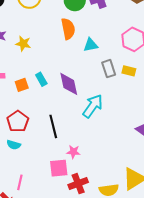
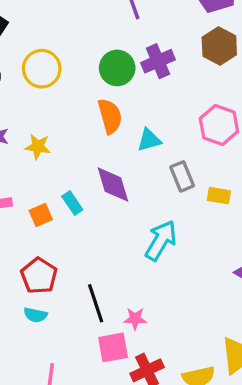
yellow rectangle: (129, 71) -> (219, 196), moved
purple diamond: (69, 84) -> (113, 185), moved
black line: (53, 126) -> (96, 303), moved

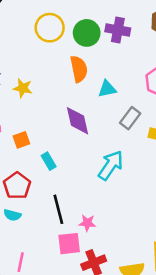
purple cross: (158, 61) -> (118, 30), turned 30
yellow circle: (42, 69) -> (50, 28), moved
gray rectangle: (182, 176) -> (130, 118), turned 55
cyan rectangle: (72, 203) -> (49, 161), moved

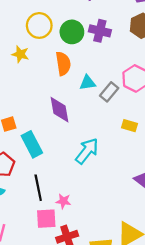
yellow star: (23, 88) -> (20, 54), moved
gray rectangle: (130, 118) -> (109, 92), moved
cyan rectangle: (49, 161) -> (32, 144), size x1.6

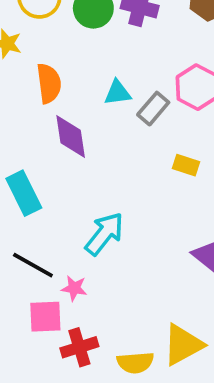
orange semicircle: (63, 64) -> (49, 83), moved
cyan arrow: (87, 151) -> (104, 234), moved
black line: (38, 188) -> (33, 265), turned -50

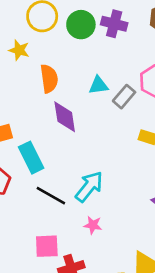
black line: (33, 265) -> (51, 196), moved
pink star: (74, 288) -> (93, 225), moved

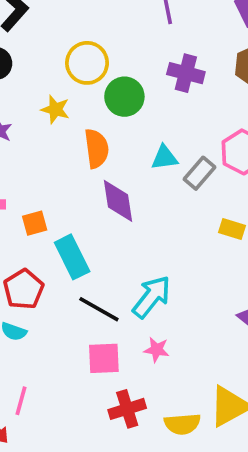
green circle: (81, 25) -> (124, 97), moved
pink square: (47, 246) -> (104, 358), moved

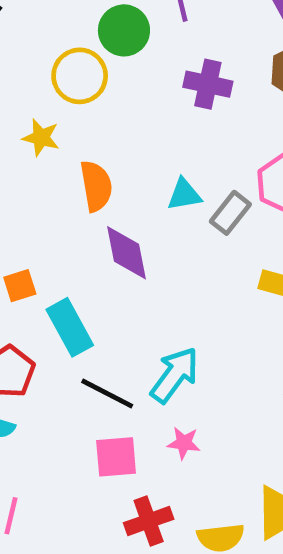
green circle: (124, 97) -> (124, 30), moved

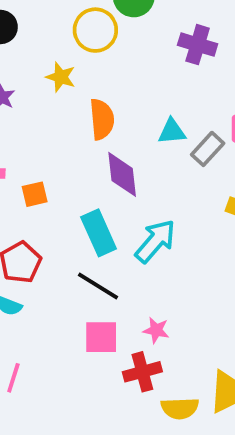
cyan rectangle: (70, 327) -> (99, 233), moved
cyan arrow: (175, 375) -> (155, 241), moved
red cross: (149, 521) -> (142, 372), moved

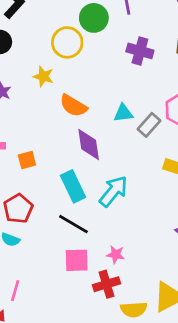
orange semicircle: (102, 119) -> (73, 106), turned 128

